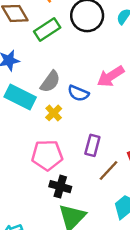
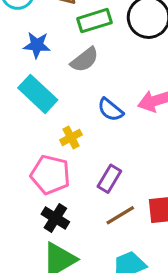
gray semicircle: (50, 82) -> (85, 60), moved
yellow cross: (54, 113) -> (71, 137), moved

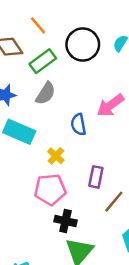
blue semicircle: (110, 110) -> (78, 124), turned 60

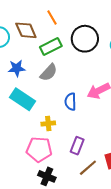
yellow cross: (56, 156) -> (48, 123), turned 32

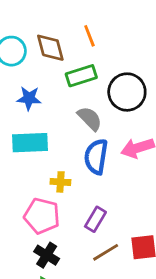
black circle: (85, 39) -> (127, 92), moved
gray semicircle: (49, 72) -> (90, 118), moved, turned -96
cyan rectangle: (22, 99) -> (30, 143), turned -45
blue semicircle: (70, 102) -> (96, 157), size x1.4

